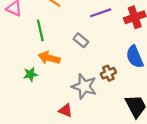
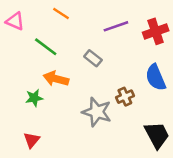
green line: (40, 30) -> (46, 47), turned -40
red triangle: (66, 111) -> (32, 140), moved, turned 48

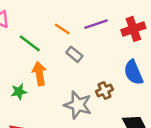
orange line: (61, 14) -> (62, 29), moved
orange arrow: (56, 79) -> (39, 74), turned 65

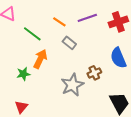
orange arrow: (39, 74) -> (40, 59), turned 36
gray star: (78, 105) -> (72, 85), turned 30

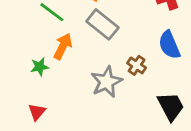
gray rectangle: (69, 43) -> (102, 24), size x1.6
brown cross: (94, 73) -> (137, 65), turned -32

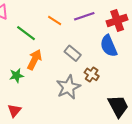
gray rectangle: (102, 24) -> (73, 53), moved, size x0.7
blue semicircle: (169, 45) -> (109, 46), moved

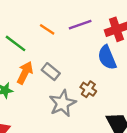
gray rectangle: (73, 53) -> (51, 72), moved

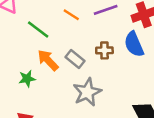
orange arrow: (25, 73) -> (48, 60), turned -70
brown cross: (88, 89) -> (104, 50), moved, turned -35

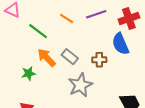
brown cross: (104, 50) -> (99, 60), moved

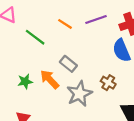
orange arrow: (47, 58) -> (50, 79), moved
brown cross: (99, 60) -> (108, 83), moved, turned 32

